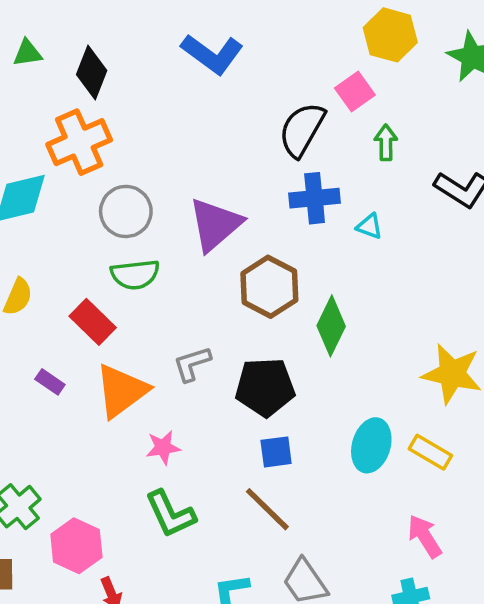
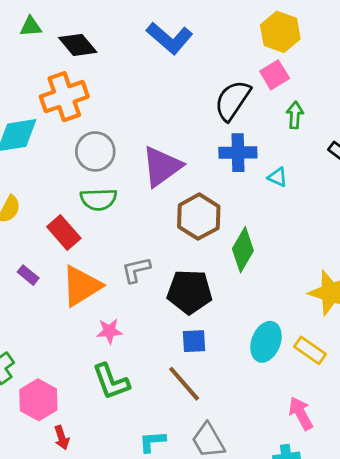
yellow hexagon: (390, 35) -> (280, 32), moved
black diamond: (92, 72) -> (78, 45), turned -66

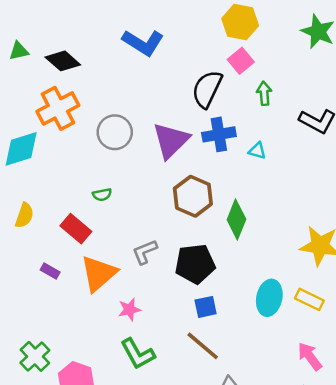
gray circle: (95, 151) -> (115, 132), moved
purple triangle: (162, 166) -> (171, 140), moved
green semicircle: (99, 199) -> (102, 195), size x0.6

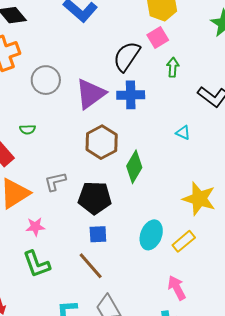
cyan triangle: (257, 151) -> (183, 133), moved
yellow rectangle: (309, 299) -> (184, 241), turned -75

